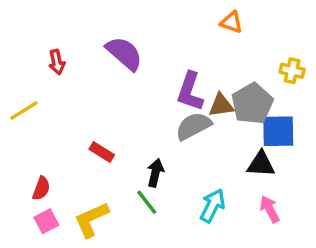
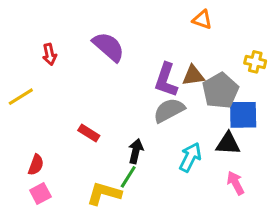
brown triangle: (221, 105) -> (193, 76), moved
green line: (147, 202) -> (128, 177), turned 70
cyan arrow: (212, 206) -> (190, 157), moved
yellow L-shape: (91, 219) -> (104, 194), moved, turned 40

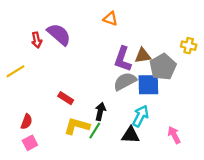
orange triangle: (202, 20) -> (110, 19), moved
purple semicircle: (109, 47) -> (59, 34), moved
blue square: (243, 115) -> (148, 85), moved
black triangle: (228, 144) -> (131, 135), moved
yellow L-shape: (104, 194) -> (77, 126), moved

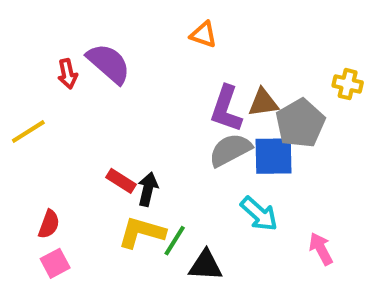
black arrow: (100, 112) -> (148, 189), moved
cyan arrow: (141, 116) -> (259, 214), turned 105
black triangle: (131, 135) -> (206, 265), moved

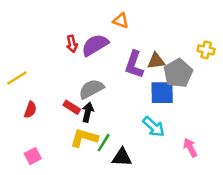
purple semicircle: (109, 63) -> (95, 45), moved, turned -72
red arrow: (67, 74) -> (72, 44), moved
gray semicircle: (230, 150) -> (91, 89), moved
red semicircle: (49, 224) -> (30, 110), moved

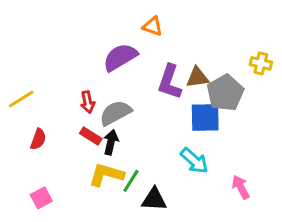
red arrow: (72, 44) -> (88, 102), moved

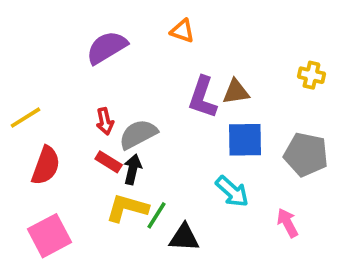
purple semicircle: (120, 57) -> (107, 47), moved
gray pentagon: (225, 93) -> (306, 155), moved, turned -30
red semicircle: (38, 139) -> (46, 166), size x1.5
pink square: (41, 198) -> (49, 236), size x1.6

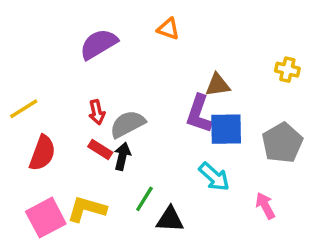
purple L-shape: (203, 97) -> (199, 114), moved
gray pentagon: (306, 155) -> (282, 143), turned 30
yellow L-shape: (127, 208) -> (87, 209), moved

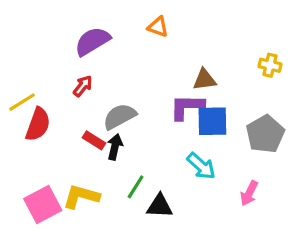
red arrow: (97, 112) -> (83, 86), moved, turned -130
purple L-shape: (199, 114) -> (187, 107), turned 72
red semicircle: (42, 153) -> (38, 124), moved
pink arrow: (265, 206) -> (249, 193), turned -125

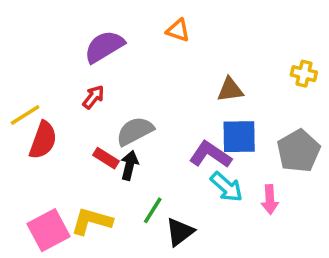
purple L-shape: (187, 107) -> (210, 155), moved, turned 33
pink arrow: (249, 193) -> (270, 200), moved, turned -30
black triangle: (160, 206) -> (180, 232), turned -40

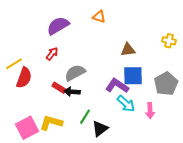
black arrow: (129, 165) -> (72, 92), turned -98

